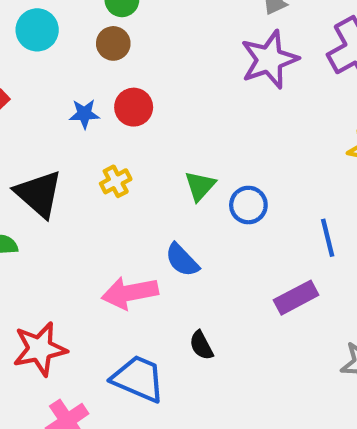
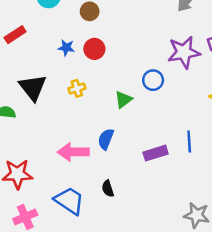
purple star: (269, 60) -> (184, 52), moved
blue circle: (248, 205) -> (153, 80), moved
blue semicircle: (182, 260) -> (106, 139), turned 55
purple rectangle: (296, 298) -> (156, 153), moved

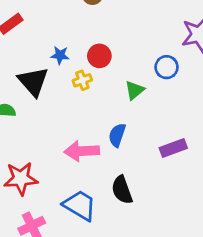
blue star: (66, 48) -> (60, 55), moved
red circle: (94, 49) -> (99, 56), moved
black semicircle: (108, 189) -> (122, 190), size x1.5

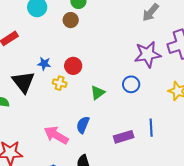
blue circle: (167, 67) -> (131, 84), moved
yellow cross: (82, 80) -> (60, 83), turned 32
pink arrow: (82, 151) -> (56, 135), turned 30

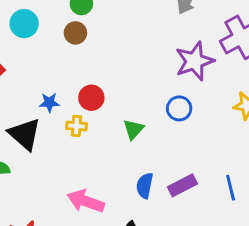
blue semicircle: (83, 125) -> (145, 186), moved
blue line: (151, 128) -> (231, 188), moved

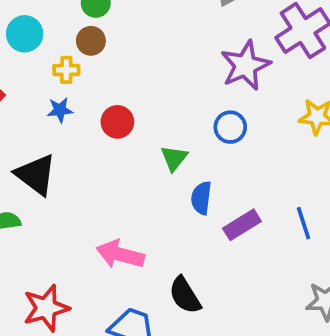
blue star: (49, 102) -> (60, 110), moved
yellow cross: (77, 126) -> (66, 70), moved
blue semicircle: (145, 186) -> (201, 198), moved

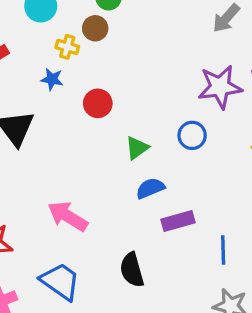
blue semicircle: (201, 198) -> (150, 188), turned 44
blue line: (303, 223) -> (223, 250), moved
black semicircle: (185, 295) -> (132, 270), moved

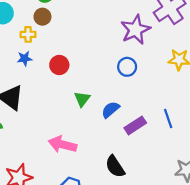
green triangle: (137, 148) -> (82, 99), moved
blue line: (223, 250) -> (168, 119), moved

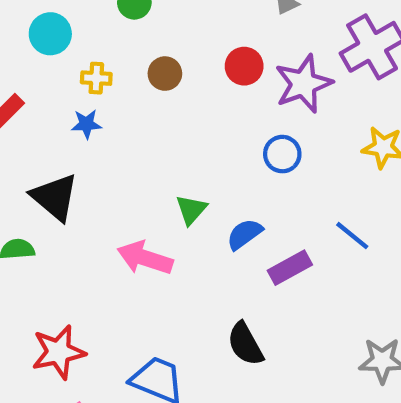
brown circle: (42, 17) -> (165, 74), moved
red circle: (59, 65) -> (244, 66), moved
blue line: (168, 119) -> (352, 236), moved, turned -36
pink arrow: (62, 144) -> (145, 258), moved

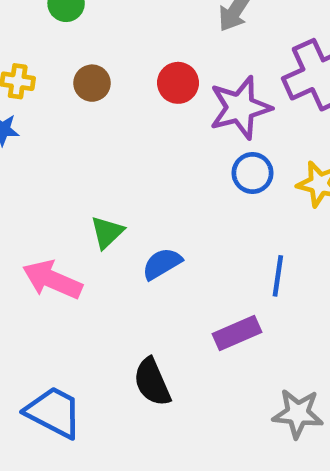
blue circle: (282, 154) -> (253, 173), moved
blue line: (352, 236) -> (278, 276), turned 54
purple rectangle: (290, 268) -> (237, 333), moved

